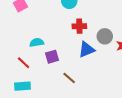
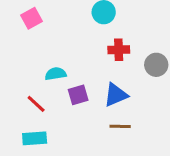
blue triangle: (86, 50) -> (116, 95), moved
brown line: (69, 78) -> (120, 126), moved, turned -40

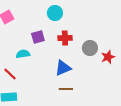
purple square: (78, 95) -> (38, 37), moved

